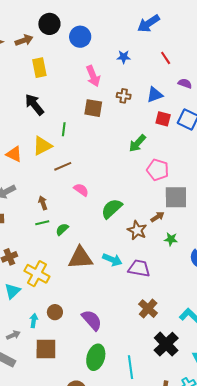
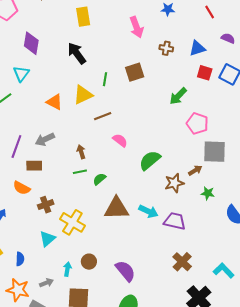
brown square: (93, 108) -> (135, 72), moved, turned -30
brown star: (137, 230) -> (174, 183), turned 30

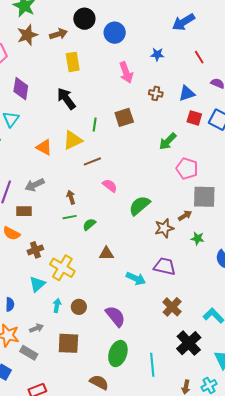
brown triangle: (117, 208) -> (106, 254), size x0.6
cyan arrow: (148, 211) -> (136, 279), moved
cyan arrow: (67, 269) -> (57, 305), moved

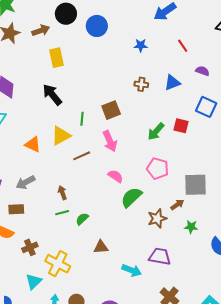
pink arrow: (126, 72) -> (110, 141), moved
red square: (194, 118) -> (181, 126), moved
pink pentagon: (187, 169) -> (158, 169), moved
pink semicircle: (110, 186) -> (116, 176), moved

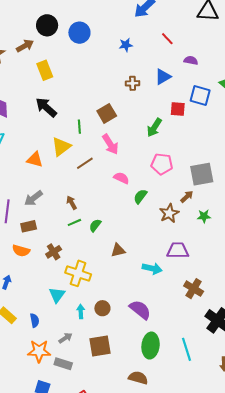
red square: (181, 126) -> (178, 109), moved
green semicircle: (131, 197) -> (140, 196), size x0.7
brown cross: (30, 247) -> (54, 252), moved

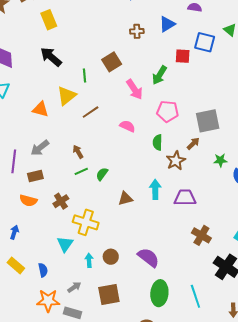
pink arrow: (110, 144) -> (134, 89), moved
green semicircle: (140, 196) -> (158, 142), moved, turned -35
green star: (204, 216) -> (220, 160), moved
cyan arrow: (152, 268) -> (155, 189), moved, turned -102

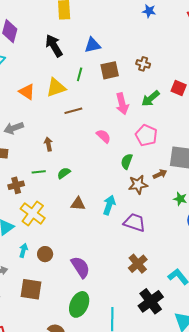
blue triangle: (167, 24) -> (93, 45), moved
brown cross: (137, 31) -> (143, 64), moved
green line: (81, 171) -> (39, 172), moved

